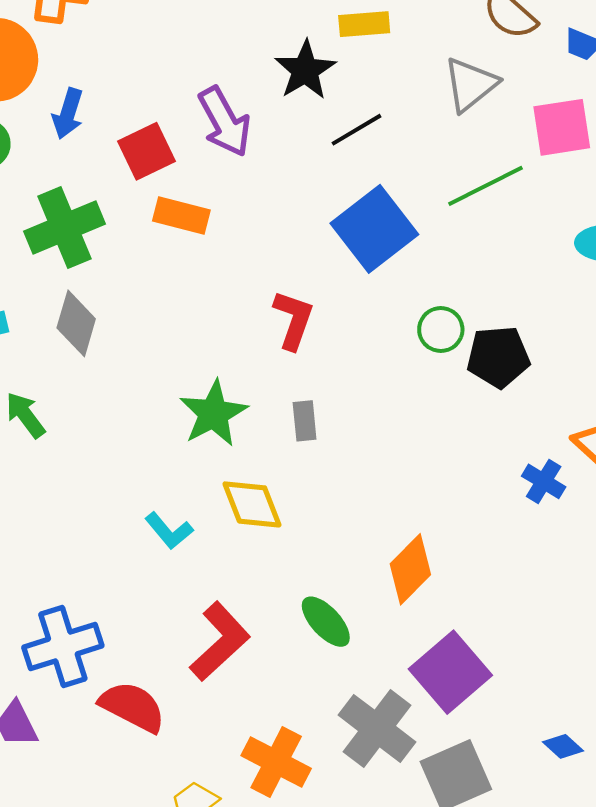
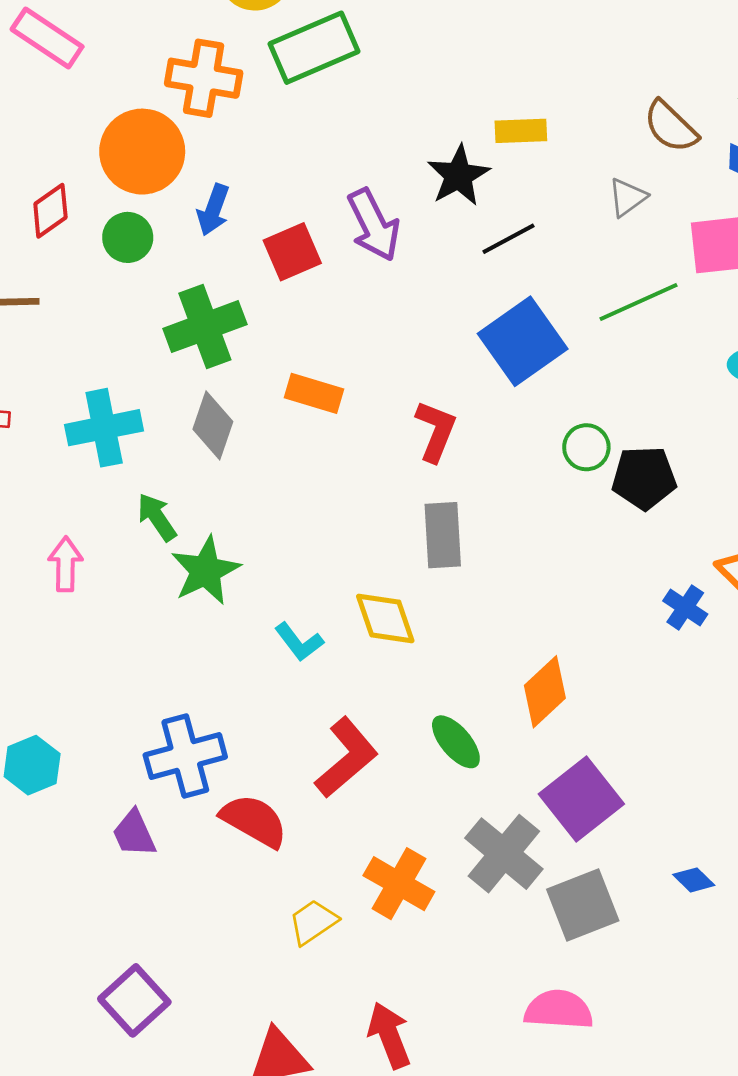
gray triangle: (470, 84) -> (627, 197), size x0.7
orange rectangle: (181, 215) -> (314, 393), moved
green star: (213, 413) -> (206, 571), moved
gray rectangle: (305, 421) -> (443, 535), size x1.6

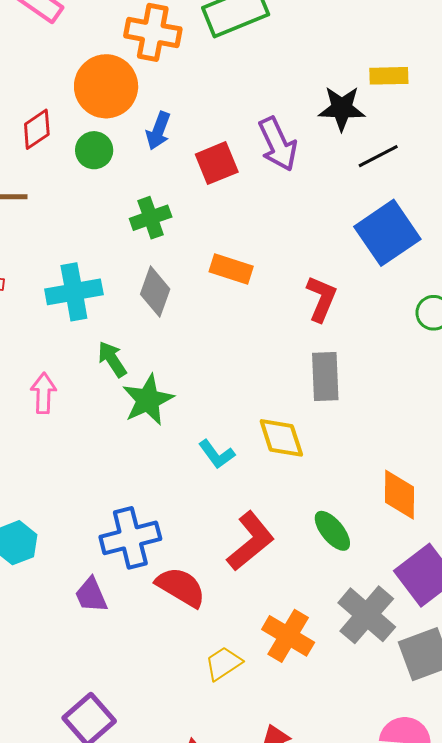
black star: (459, 176) -> (342, 108), turned 30
green cross: (205, 327) -> (151, 218), size x0.7
orange diamond: (545, 692) -> (399, 495), turned -48

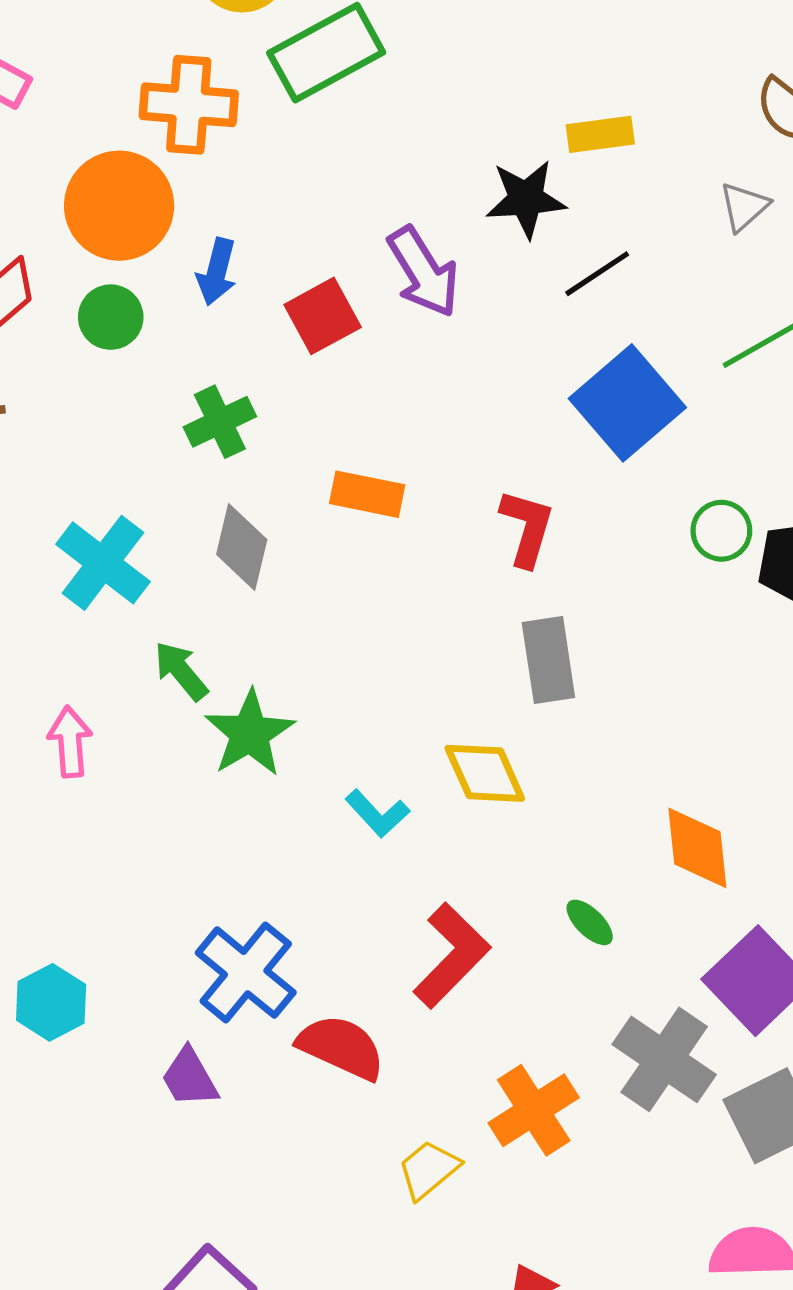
cyan cross: (74, 292) -> (103, 563), turned -36
green ellipse: (332, 531) -> (590, 922), size x0.7
blue cross: (130, 538) -> (246, 973), turned -30
orange cross: (288, 636) -> (534, 1110), turned 33

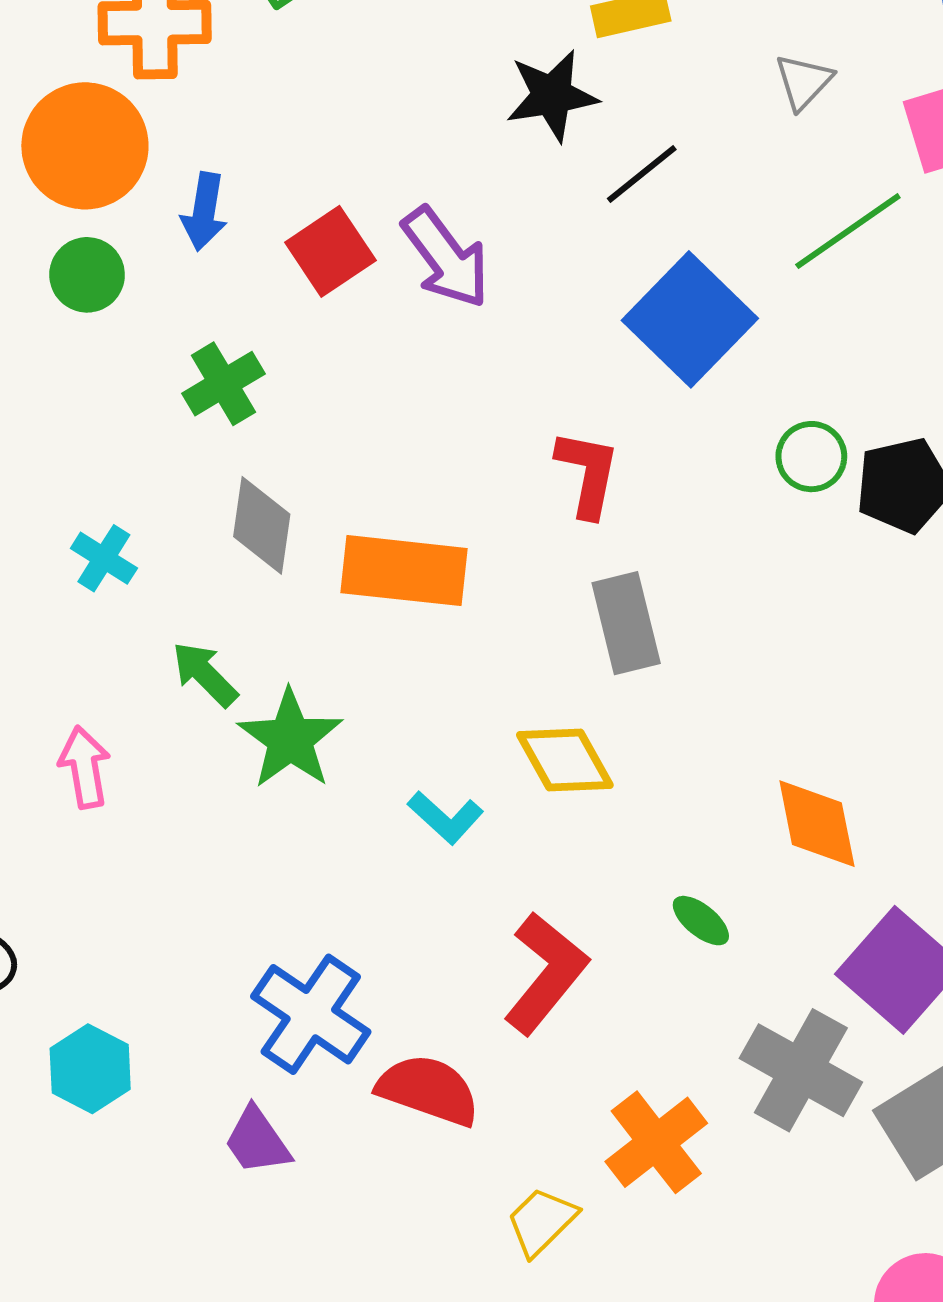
purple arrow: (423, 272) -> (446, 258), moved
orange rectangle: (367, 494) -> (404, 571), moved, size x1.5
cyan cross: (103, 563) -> (104, 558), size x0.6

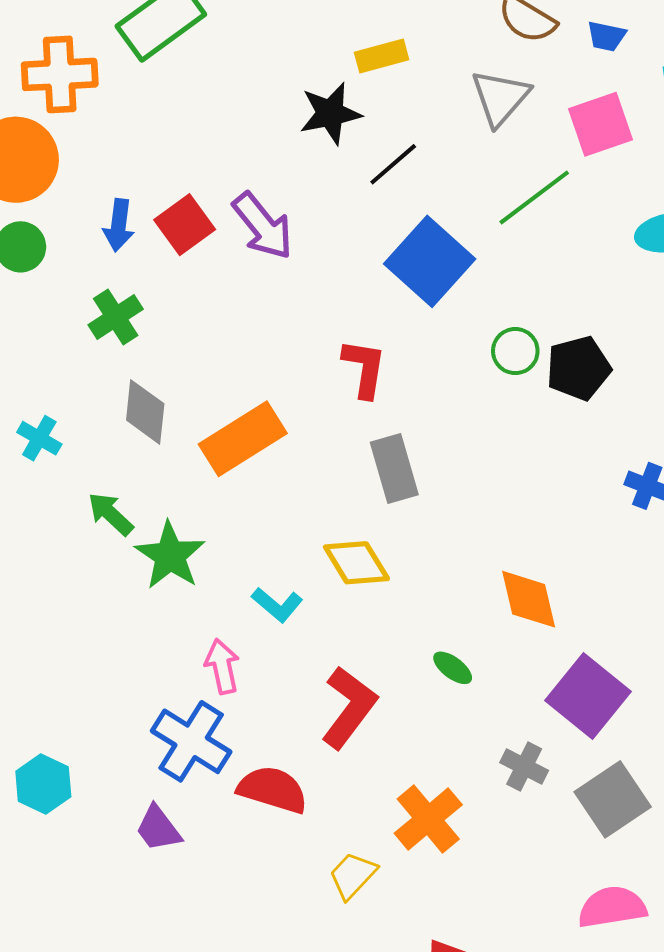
gray triangle: (804, 82) -> (500, 98), size x1.5
blue arrow: (204, 212) -> (119, 225), moved
orange rectangle: (404, 571) -> (243, 439), turned -36
pink arrow: (85, 767) -> (222, 666), moved
gray cross: (801, 1070) -> (524, 767), size x0.6

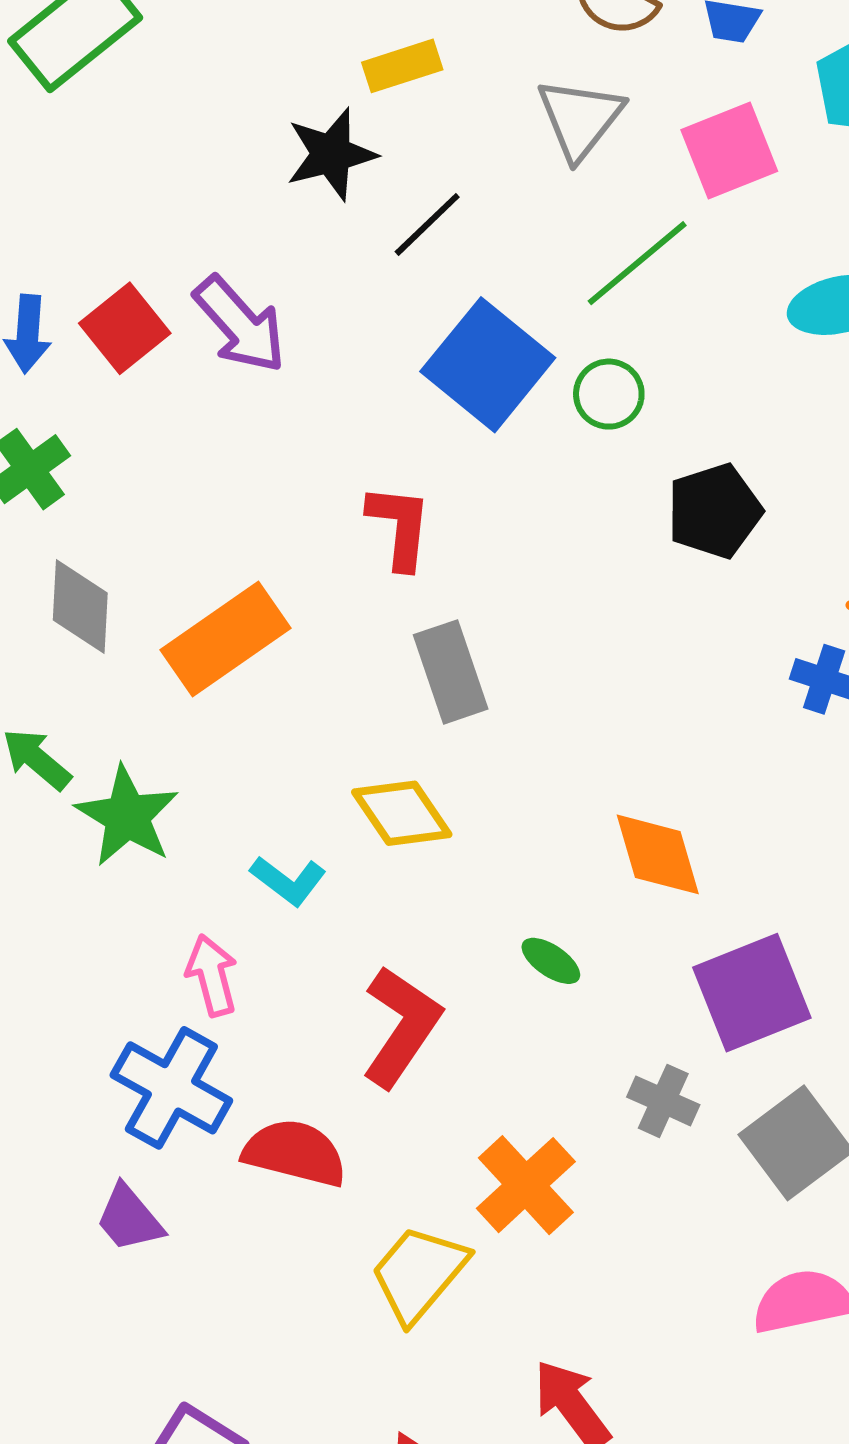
green circle: (515, 351) -> (609, 394), moved
purple square: (588, 696) -> (752, 993), turned 32
yellow trapezoid: (353, 875) -> (419, 1274), size x1.4

